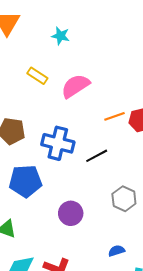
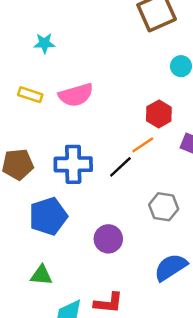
pink semicircle: (75, 86) -> (76, 95), turned -148
orange line: (114, 116) -> (143, 145), moved
blue semicircle: (116, 251) -> (171, 267), size x1.8

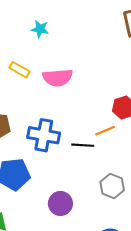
black line: (120, 167) -> (83, 145), turned 35

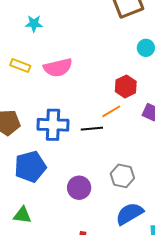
gray hexagon: (112, 186) -> (122, 176), moved

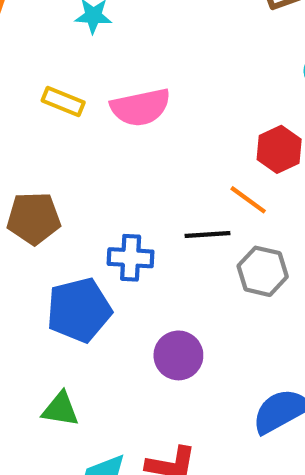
orange line: (111, 111) -> (248, 200), turned 66
blue cross: (53, 125) -> (131, 258), moved, size x0.7
gray hexagon: (122, 176) -> (263, 271), moved

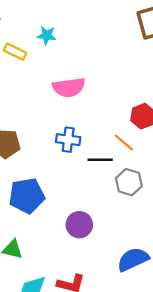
yellow rectangle: (63, 101) -> (15, 52), moved
blue cross: (131, 258) -> (68, 140), moved

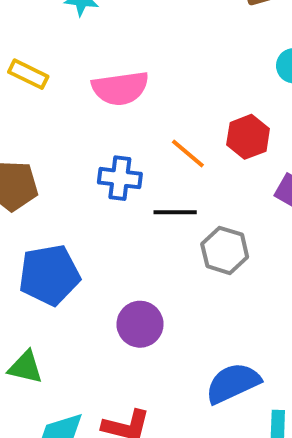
yellow rectangle: (15, 52) -> (28, 74), moved
orange line: (124, 142) -> (188, 153), moved

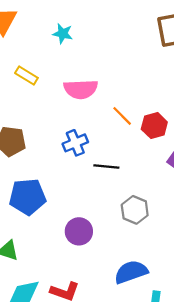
orange line: (188, 153) -> (122, 116), moved
blue cross: (120, 178) -> (75, 143), turned -35
gray hexagon: (225, 250) -> (135, 210), moved

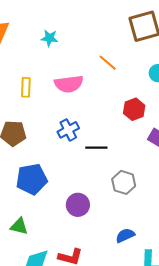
yellow rectangle: (26, 75) -> (26, 87), moved, turned 66
orange line: (122, 116) -> (108, 63), moved
blue semicircle: (131, 272) -> (125, 235), size x0.7

